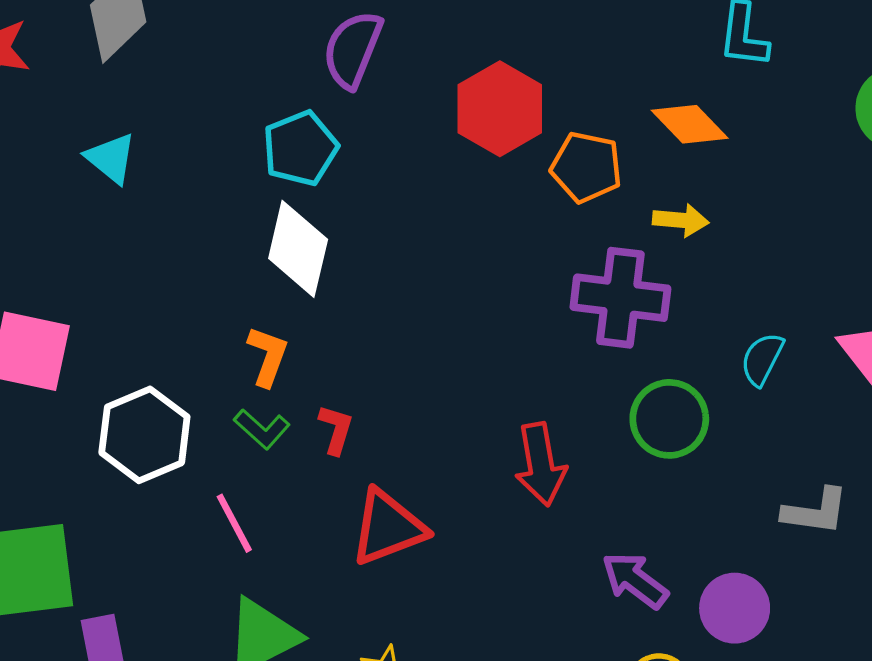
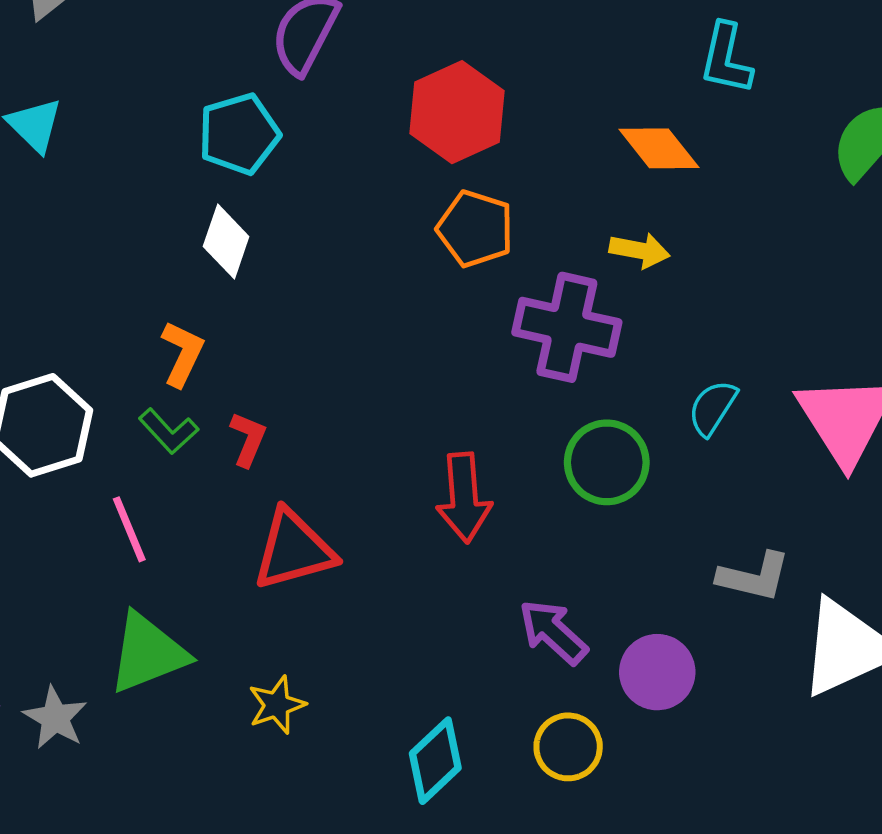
orange pentagon: (586, 167) -> (475, 229), moved
white diamond: (298, 249) -> (226, 242), size x0.7

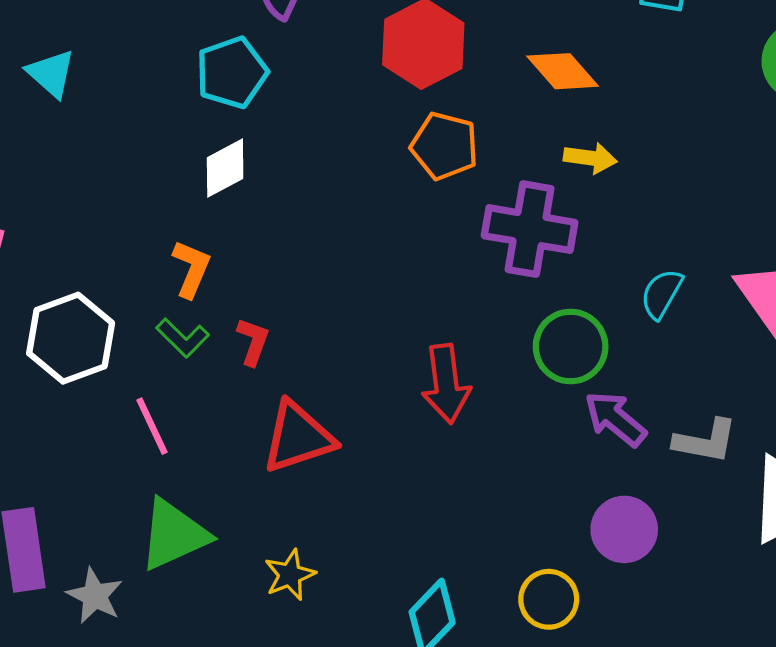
orange diamond: (659, 148) -> (563, 71), moved
white diamond: (226, 242) -> (225, 168), turned 46
purple arrow: (553, 632) -> (615, 419), moved

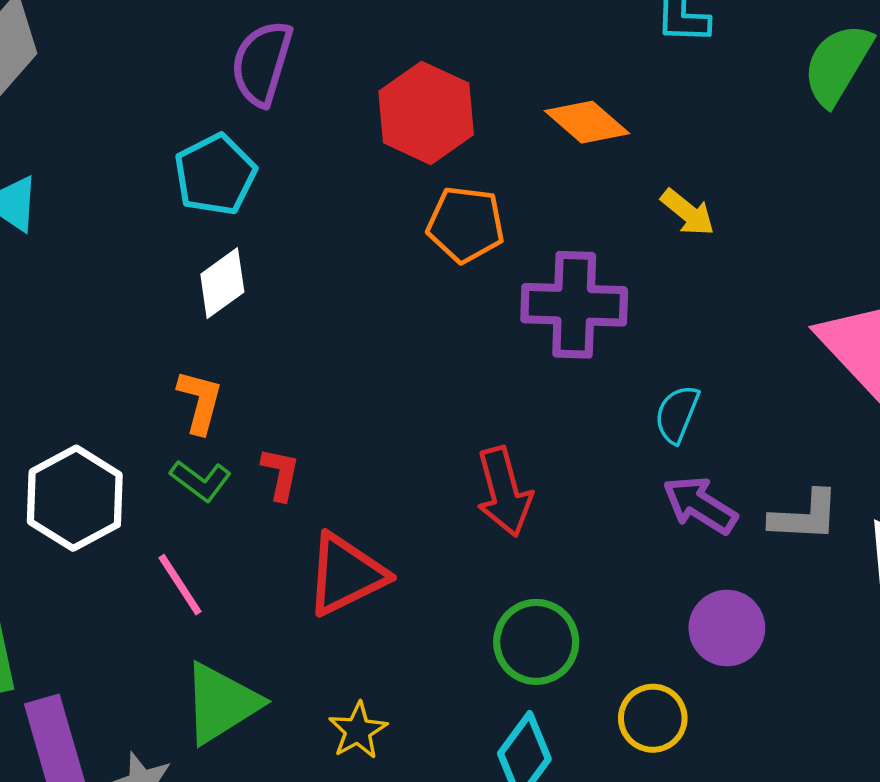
yellow arrow: (590, 158) -> (688, 212), moved, turned 39
cyan semicircle: (662, 294) -> (677, 414), moved
green circle: (571, 346) -> (536, 642), moved

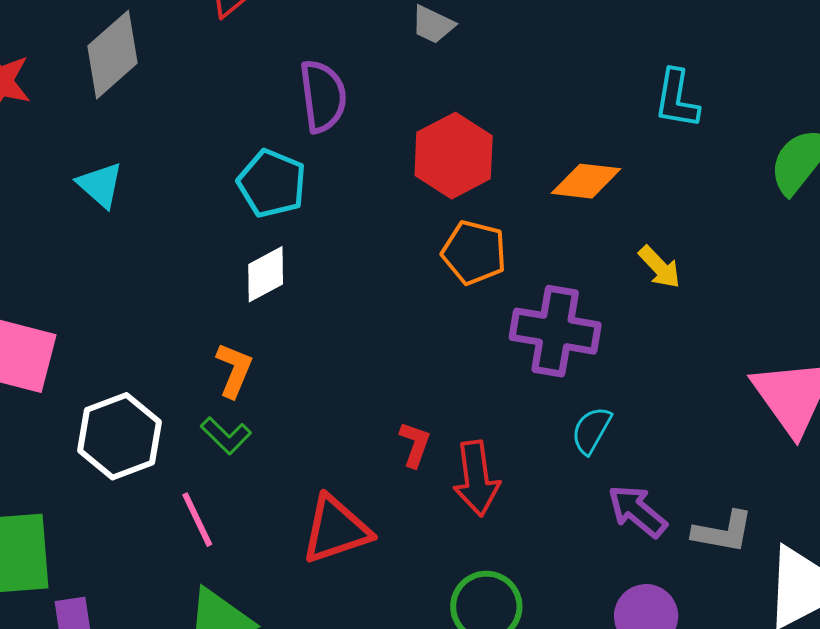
purple semicircle: (262, 63) -> (323, 96), turned 148
orange diamond: (587, 122) -> (586, 181), turned -42
cyan pentagon: (215, 175) -> (272, 183), turned -30
cyan semicircle: (677, 414) -> (591, 430), moved
red L-shape: (281, 474) -> (415, 444), moved

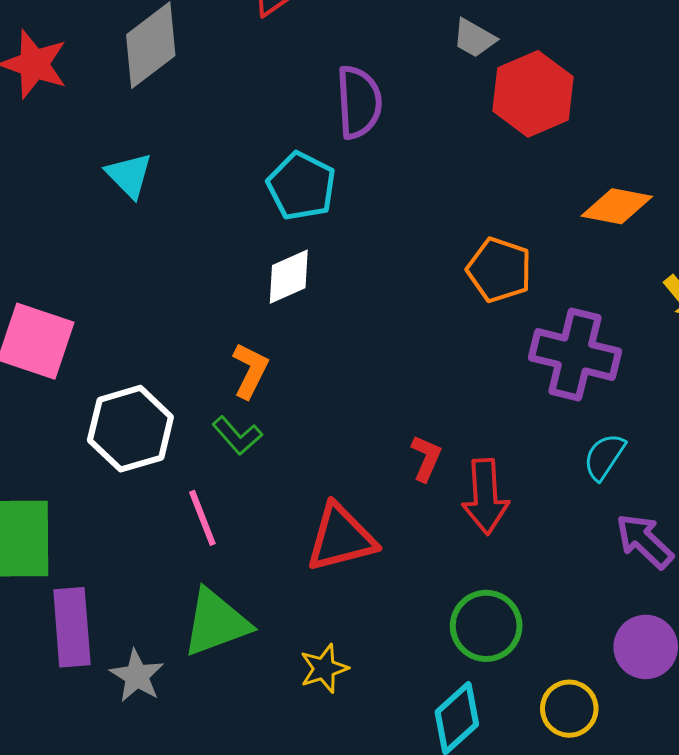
red hexagon: (454, 156) -> (533, 94), moved

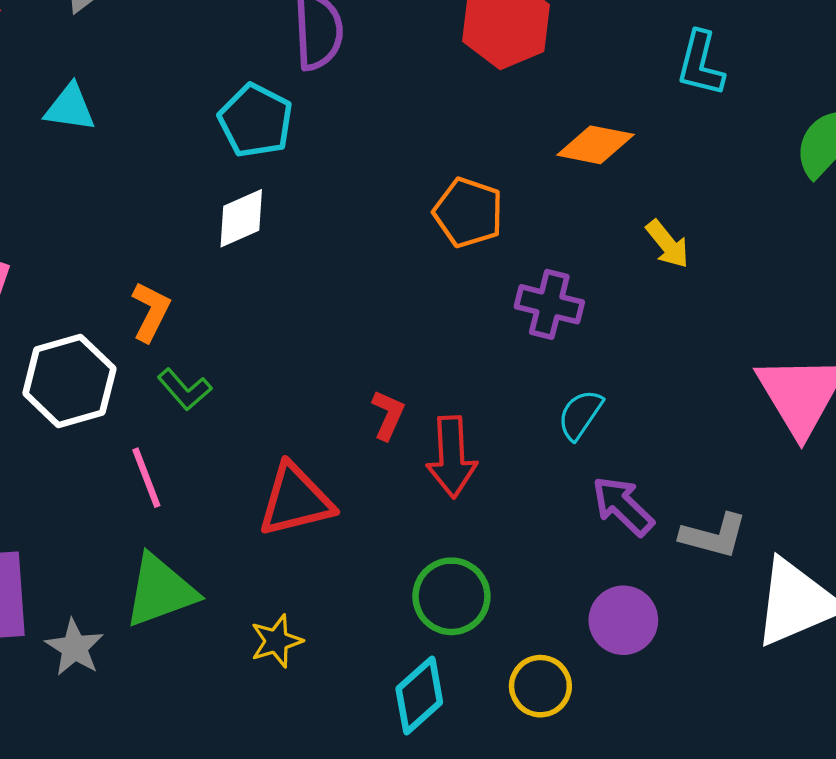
cyan triangle: (129, 175) -> (70, 108), turned -38
purple cross: (575, 355) -> (549, 304), size x0.7
orange L-shape: (250, 370) -> (151, 312), moved

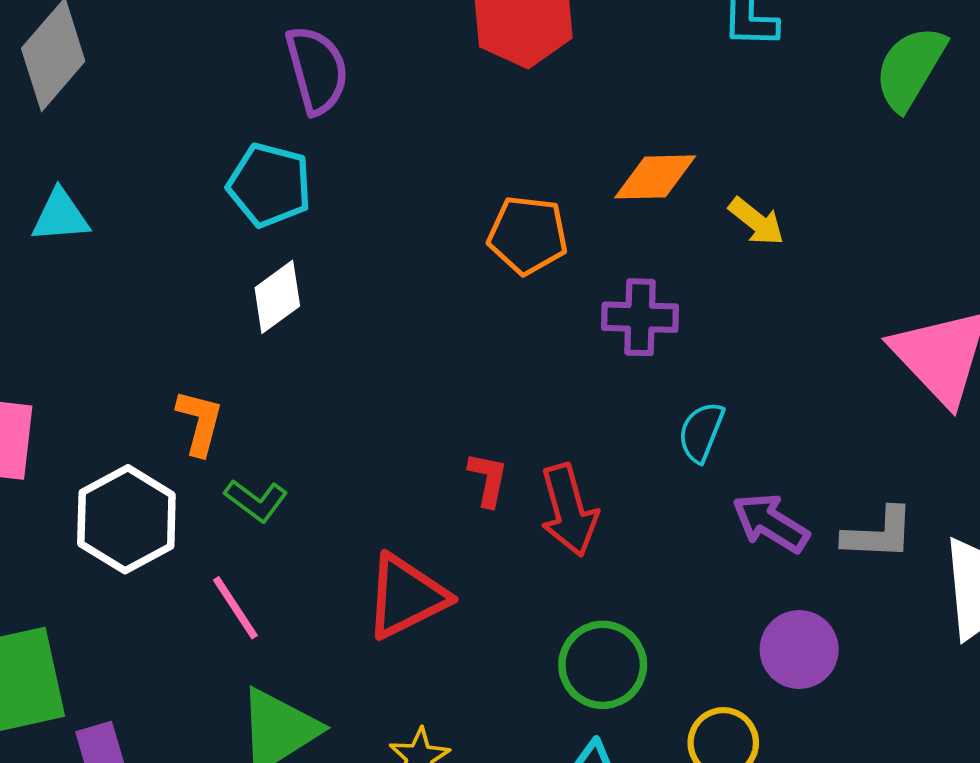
orange diamond: (595, 145) -> (655, 177), moved

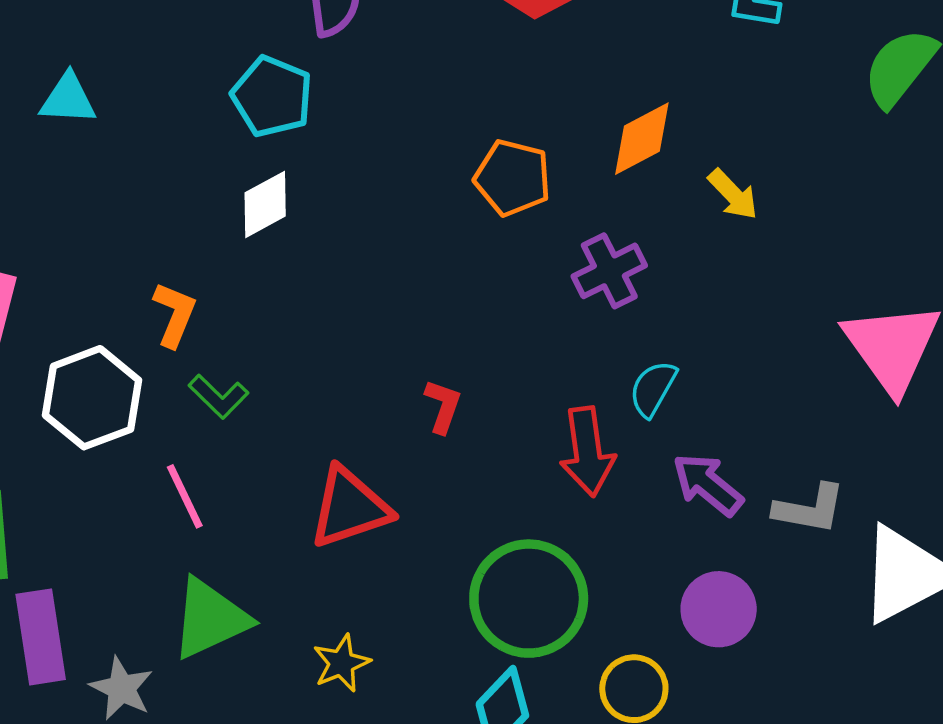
orange diamond: (655, 177) -> (642, 139), turned -34
purple cross: (640, 317) -> (609, 271), turned -36
red arrow: (569, 510) -> (587, 452), moved
green circle: (603, 665) -> (529, 599), size x1.4

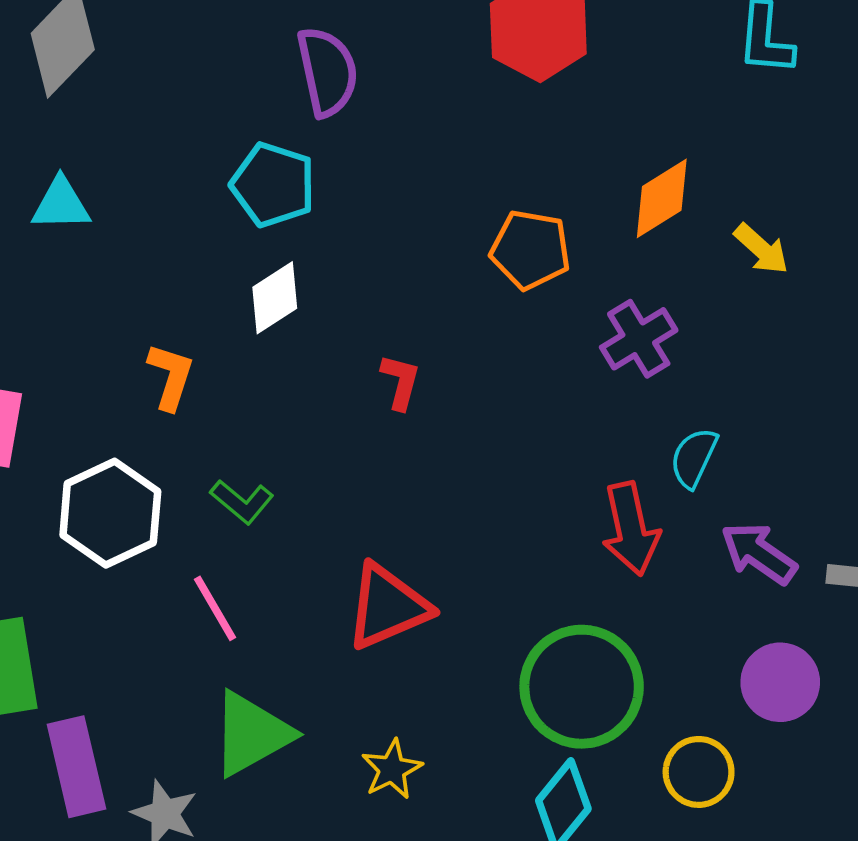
orange L-shape: (175, 314) -> (171, 376), moved
red L-shape: (443, 406) -> (400, 382), moved

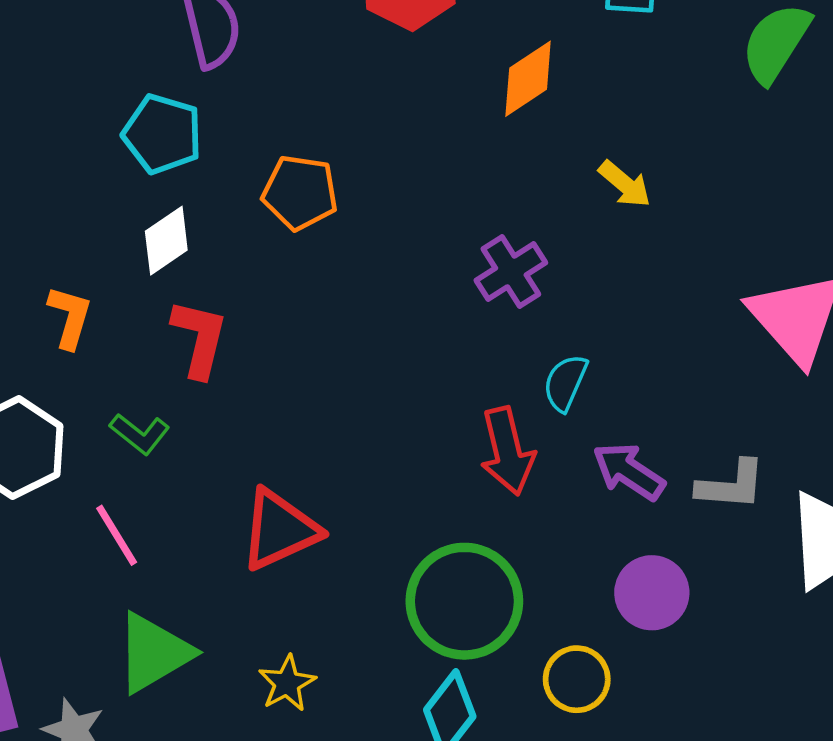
orange diamond: (662, 198) -> (528, 79), moved
orange pentagon: (530, 250) -> (300, 193), moved
red L-shape: (400, 382) -> (199, 338), moved, size x1.5

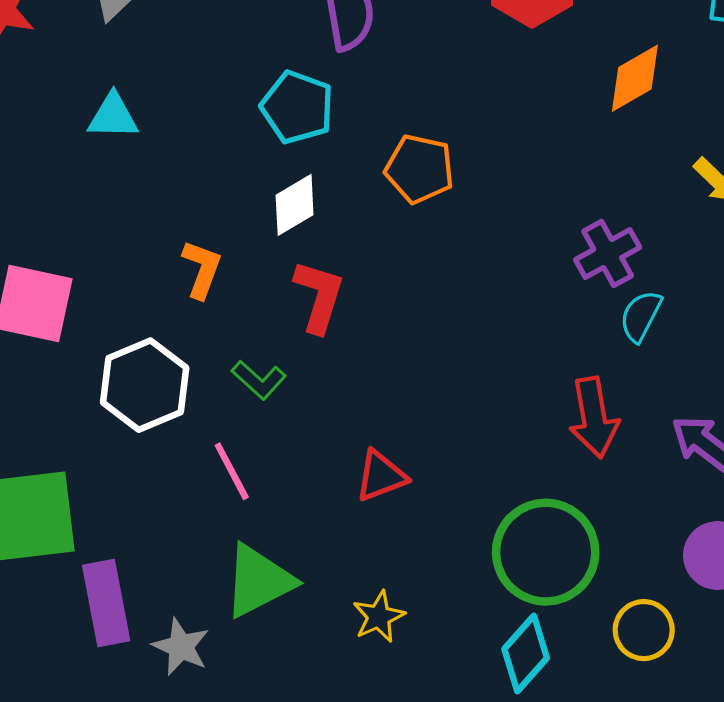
cyan semicircle: (565, 383) -> (641, 316), moved
red triangle: (279, 530) -> (381, 476), size x0.7

